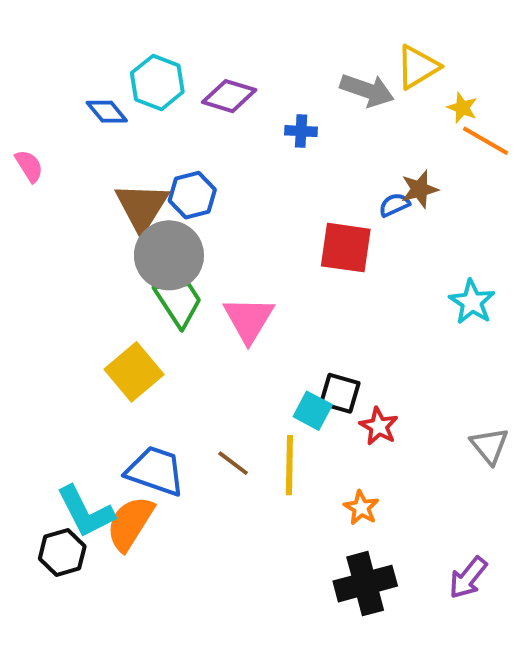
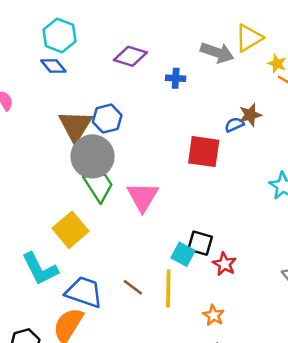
cyan hexagon: (157, 82) -> (60, 35), moved
cyan L-shape: (85, 512) -> (40, 269), moved

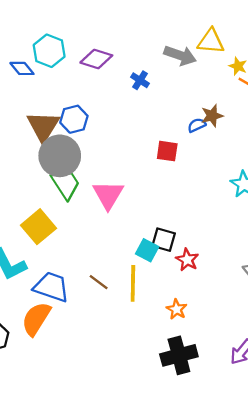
cyan hexagon: (60, 35) -> (49, 51), moved
yellow triangle: (249, 38) -> (211, 41), turned 36
blue cross: (176, 78) -> (140, 80), turned 30
red square: (204, 152) -> (167, 151), size x0.7

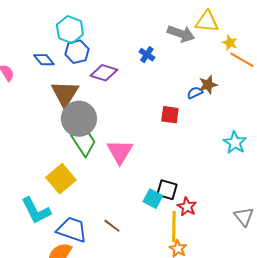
purple diamond: (96, 59) -> (104, 73), moved
blue diamond: (22, 68) -> (44, 60), moved
blue hexagon: (74, 119) -> (77, 52), moved
yellow line: (133, 283) -> (174, 227), moved

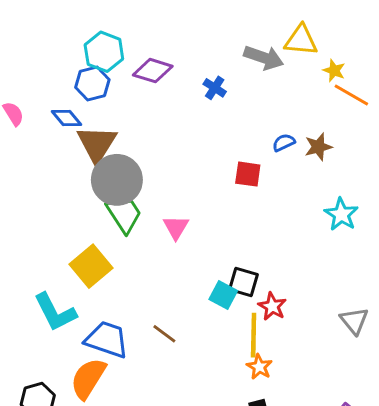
blue hexagon: (77, 52) -> (92, 83), moved
blue diamond: (44, 60) -> (67, 118), moved
purple diamond: (104, 73) -> (153, 71), moved
brown star: (208, 85) -> (318, 147), moved
pink triangle: (120, 152) -> (176, 227), size x0.7

